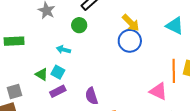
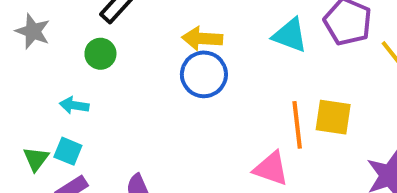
yellow arrow: (131, 23) -> (202, 39), turned 144
green triangle: (42, 74) -> (36, 159), turned 40

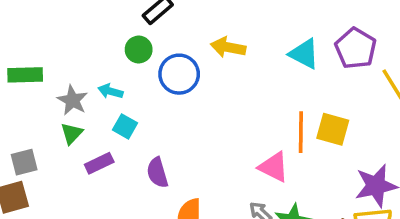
gray star: (33, 31) -> (72, 100), moved
blue circle: (204, 74) -> (179, 74), moved
cyan square: (68, 151) -> (125, 126), moved

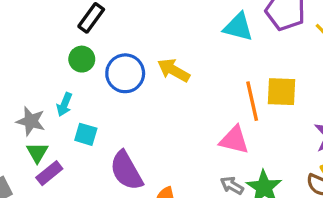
yellow arrow: (228, 47) -> (174, 70), moved, turned 32
cyan arrow: (110, 91) -> (64, 104), turned -70
purple rectangle: (99, 163) -> (49, 173), moved
purple semicircle: (157, 173) -> (126, 171), size x1.4

